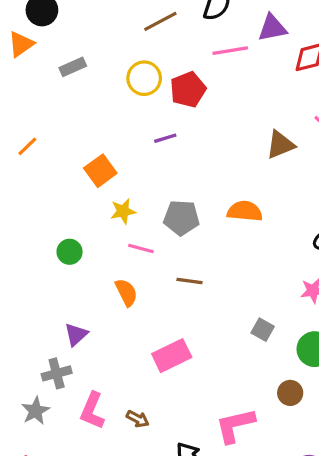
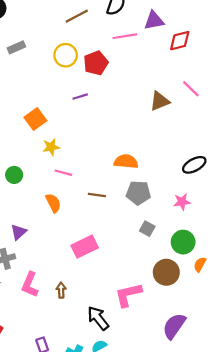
orange semicircle: (245, 211) -> (126, 161), moved
gray pentagon: (181, 218) -> (138, 193), moved
brown circle: (290, 393) -> (166, 272), size x1.5
brown arrow: (138, 419) -> (61, 290), turned -120

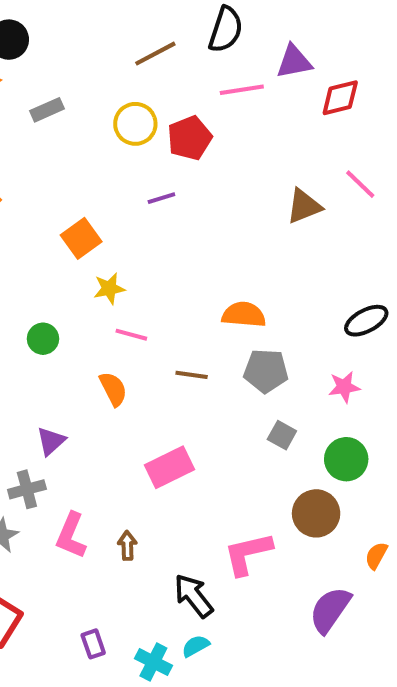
orange semicircle: (200, 264) -> (376, 556), moved

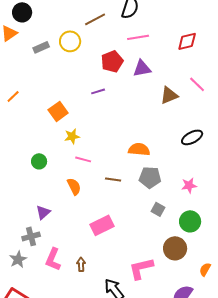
purple triangle: (294, 62) -> (142, 68), moved
yellow circle: (135, 124) -> (70, 41), moved
black ellipse: (366, 321) -> (192, 137), moved

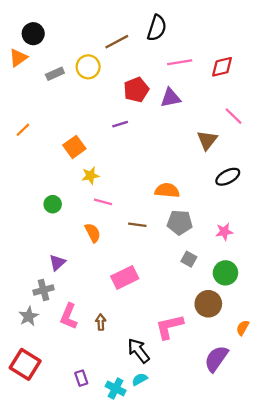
pink line: (138, 37) -> (180, 62), moved
brown triangle: (169, 95) -> (207, 140), moved, turned -30

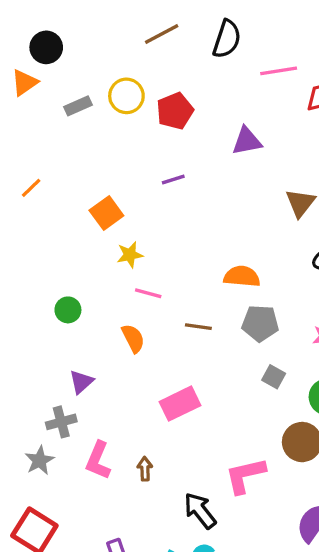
brown line: (117, 42) -> (162, 34), moved
pink line: (180, 62) -> (279, 71), moved
red pentagon: (136, 90) -> (175, 111), moved
green circle: (53, 204) -> (68, 310), moved

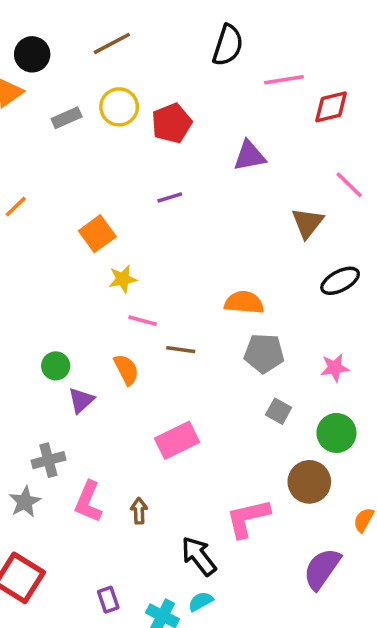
brown line: (162, 34) -> (112, 43), moved
green circle: (68, 310) -> (56, 366), moved
brown line: (198, 327) -> (181, 350), moved
purple triangle: (81, 382) -> (81, 400), moved

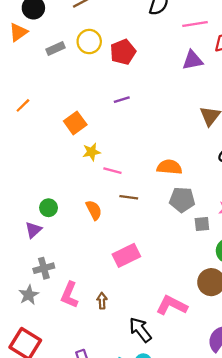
purple triangle: (250, 156) -> (193, 60), moved
pink line: (143, 321) -> (112, 171), moved
purple triangle: (81, 400) -> (33, 230), moved
gray square: (279, 411) -> (202, 224), moved, turned -35
pink L-shape: (248, 518) -> (172, 305), turned 40

